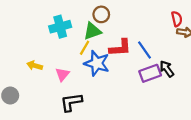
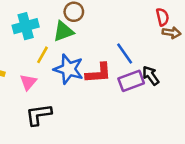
yellow line: (85, 48) -> (43, 55), moved
red L-shape: (120, 48) -> (99, 73), moved

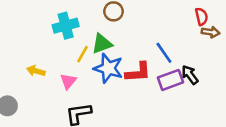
green triangle: (63, 31) -> (102, 44), moved

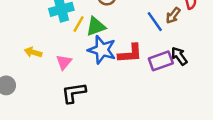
brown arrow: (211, 32) -> (173, 15), moved, turned 119
blue line: (164, 53) -> (155, 22), moved
yellow line: (82, 54) -> (79, 24), moved

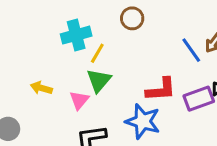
green triangle: (96, 27) -> (99, 80), moved, turned -30
blue star: (102, 50) -> (143, 121), moved

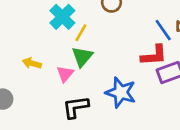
cyan cross: (76, 35) -> (62, 17), turned -30
red L-shape: (161, 90) -> (154, 55), moved

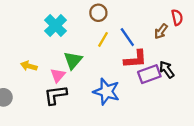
blue line: (163, 30) -> (127, 37), moved
yellow line: (81, 33) -> (103, 39), moved
black L-shape: (76, 107) -> (56, 95), moved

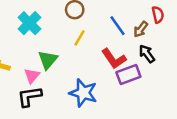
blue line: (127, 37) -> (117, 26), moved
red L-shape: (135, 59) -> (114, 59), turned 60
black arrow: (167, 70) -> (147, 54), moved

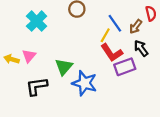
yellow line: (80, 38) -> (105, 35), moved
green triangle: (48, 60) -> (64, 67), moved
pink triangle: (32, 76) -> (29, 56), moved

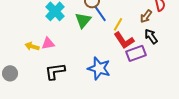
blue line: (115, 23) -> (100, 13), moved
pink triangle: (29, 56) -> (48, 43), turned 40
green triangle: (64, 67) -> (83, 20), moved

